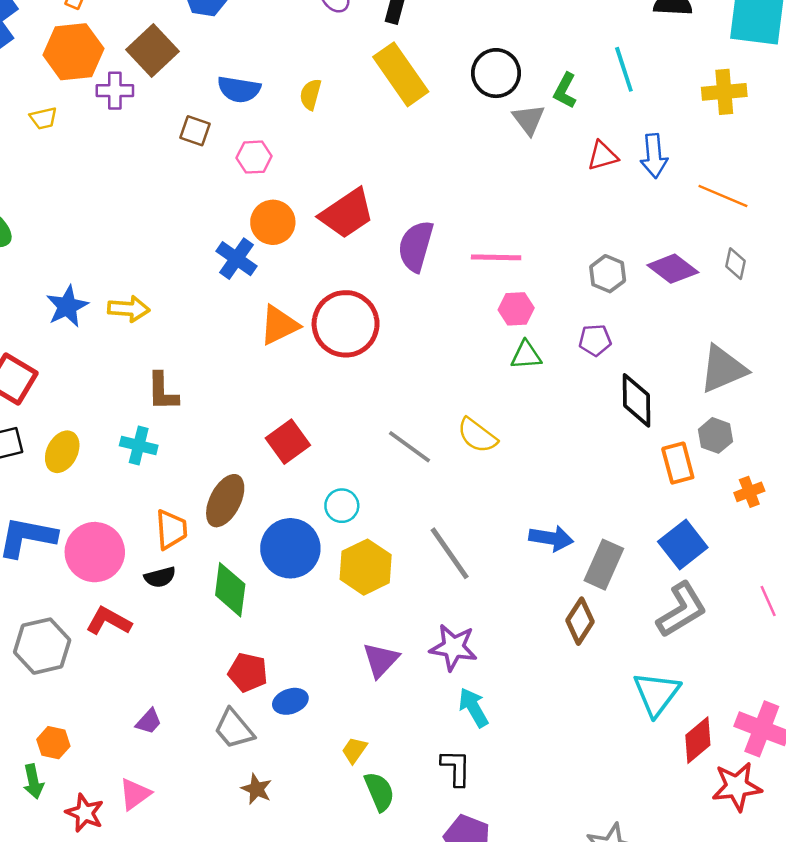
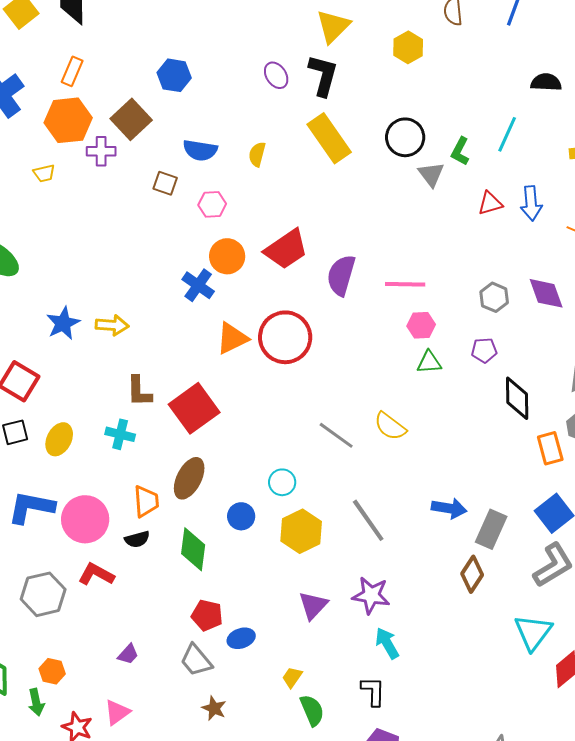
cyan line: (624, 69) -> (507, 134), turned 42
purple diamond: (673, 269) -> (546, 293), turned 33
red square: (288, 442) -> (194, 408), moved, size x1.4
blue circle: (290, 548) -> (241, 516), size x0.6

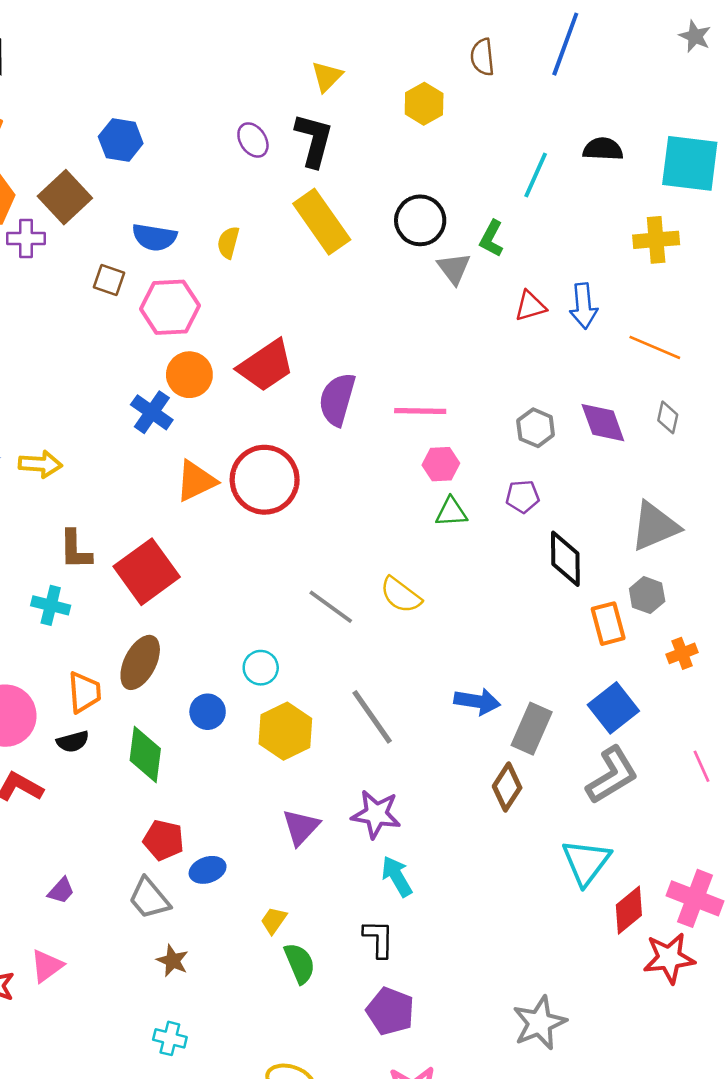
yellow triangle: (333, 26) -> (327, 76), size x0.7
cyan line: (507, 134) -> (536, 175), moved
pink hexagon: (212, 204) -> (170, 307), size x1.6

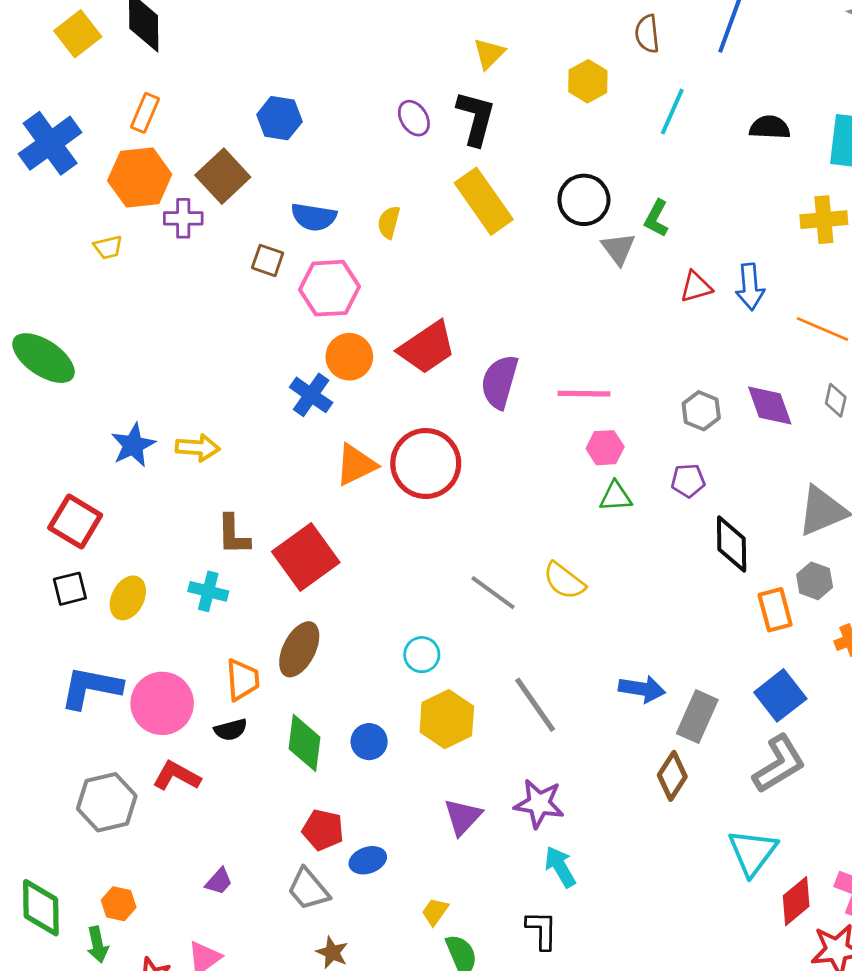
cyan line: (536, 175) -> (672, 112), moved
blue circle: (208, 712) -> (369, 742), moved

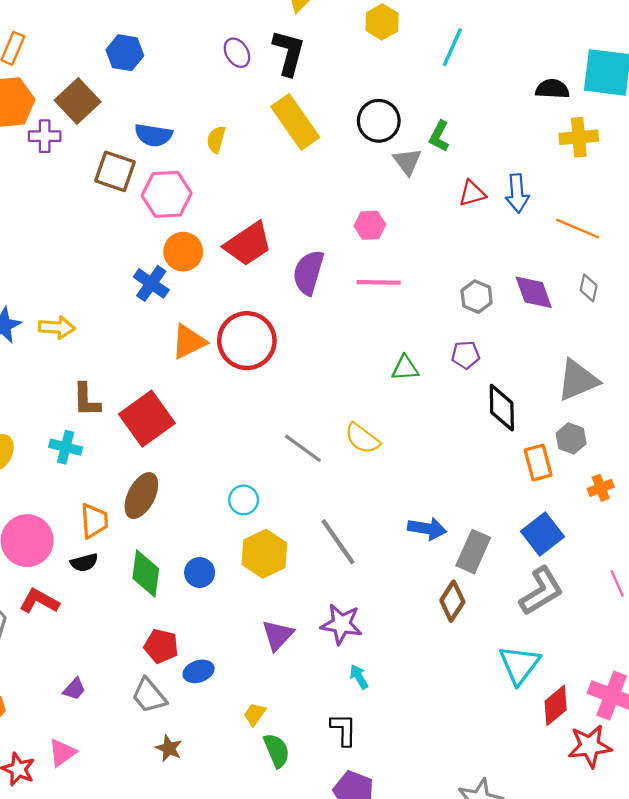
black semicircle: (770, 127) -> (552, 89), moved
brown square: (268, 260) -> (115, 171), size x1.5
pink hexagon: (605, 448) -> (370, 225), moved
cyan arrow: (560, 867) -> (359, 677), size x0.7

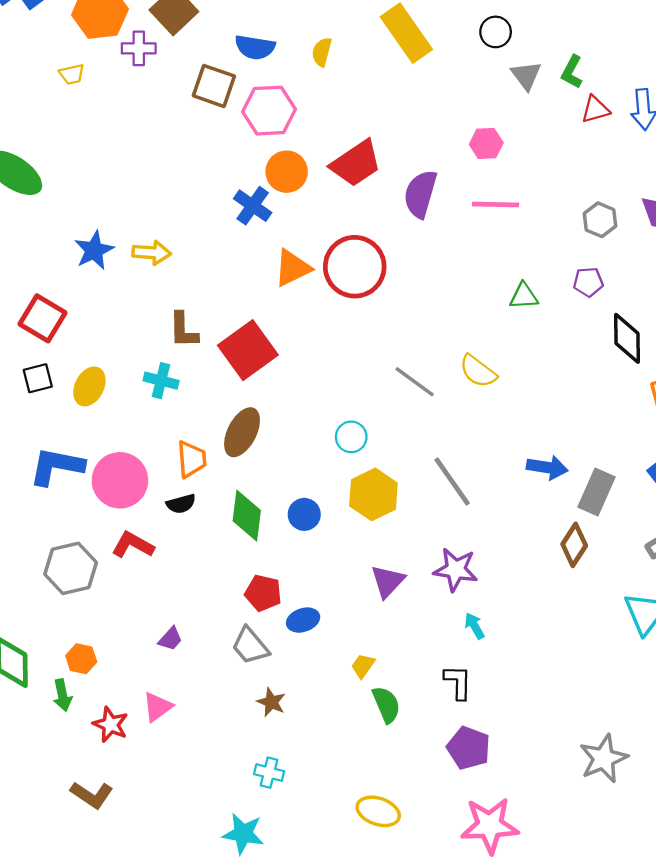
black circle: (379, 121) -> (496, 32), size x0.7
green L-shape: (439, 136) -> (572, 72), moved

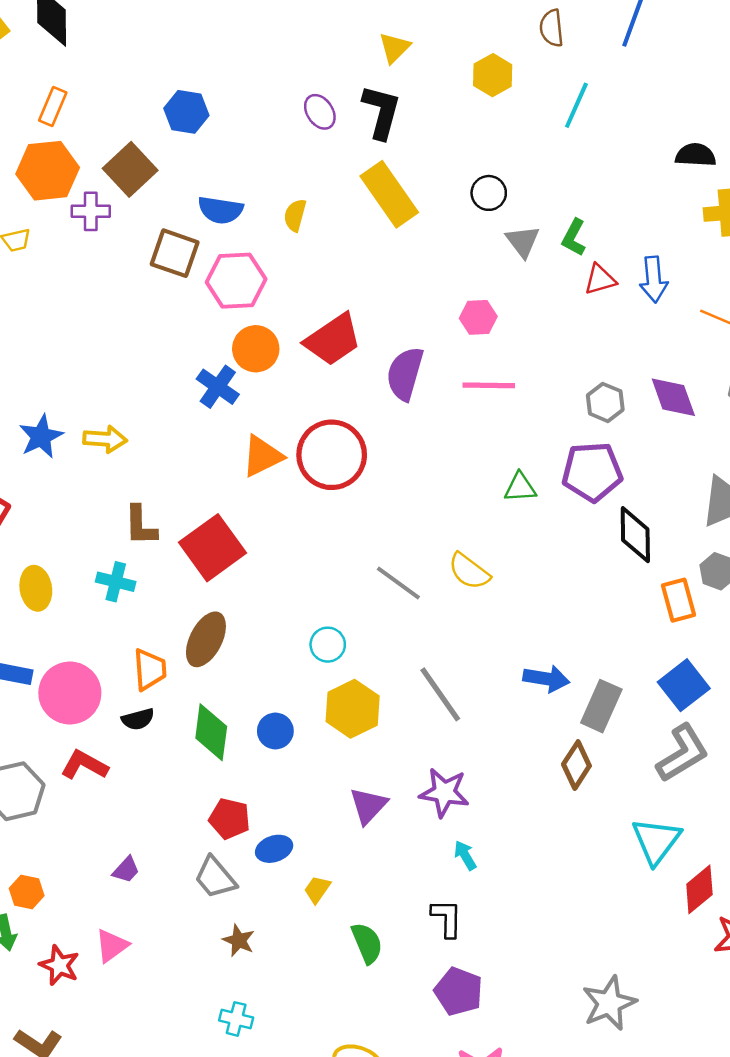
purple pentagon: (588, 282) -> (592, 472), size x1.8
yellow ellipse: (89, 386) -> (36, 588), turned -36
yellow trapezoid: (363, 666) -> (317, 889), moved

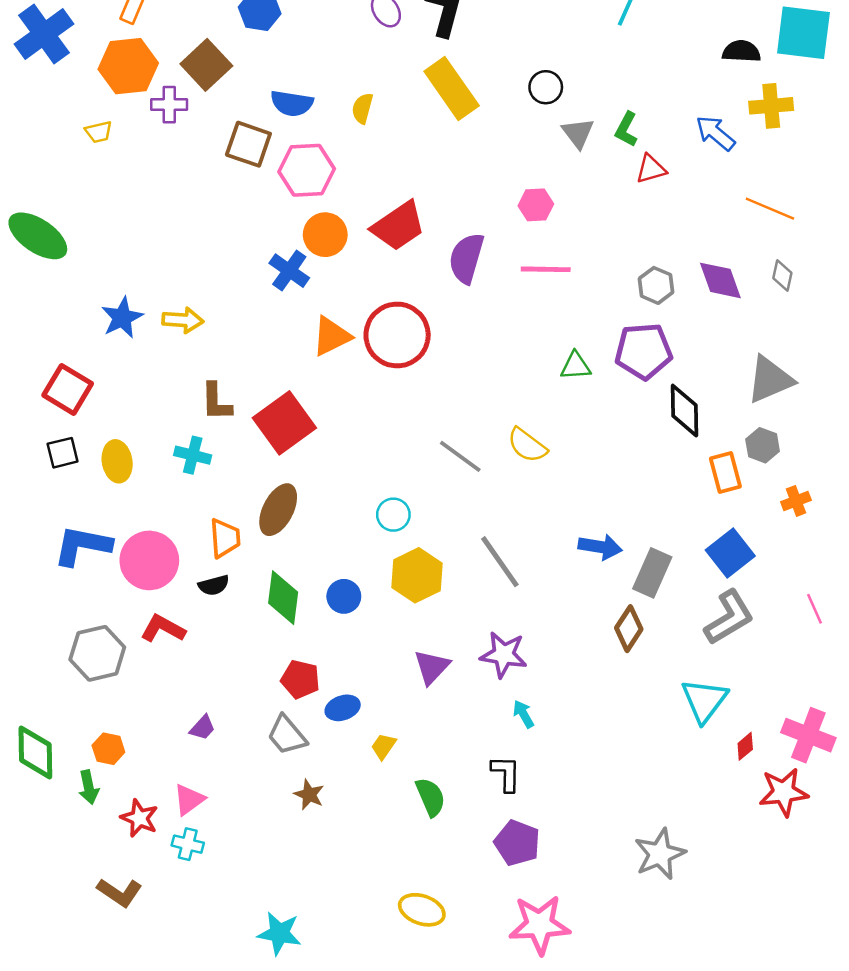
blue arrow: (654, 279) -> (715, 133), moved, turned 135
red diamond: (699, 889) -> (745, 746), size x0.6
cyan cross: (236, 1019) -> (188, 844), moved

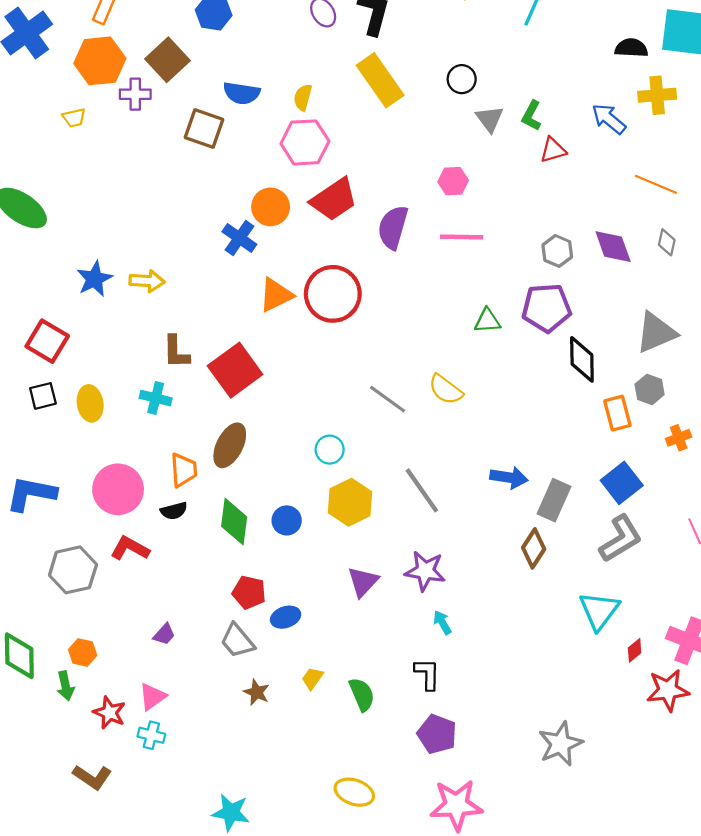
pink hexagon: (307, 170) -> (305, 142), moved
blue L-shape: (82, 546) -> (31, 494), moved
yellow trapezoid: (383, 746) -> (312, 678), moved

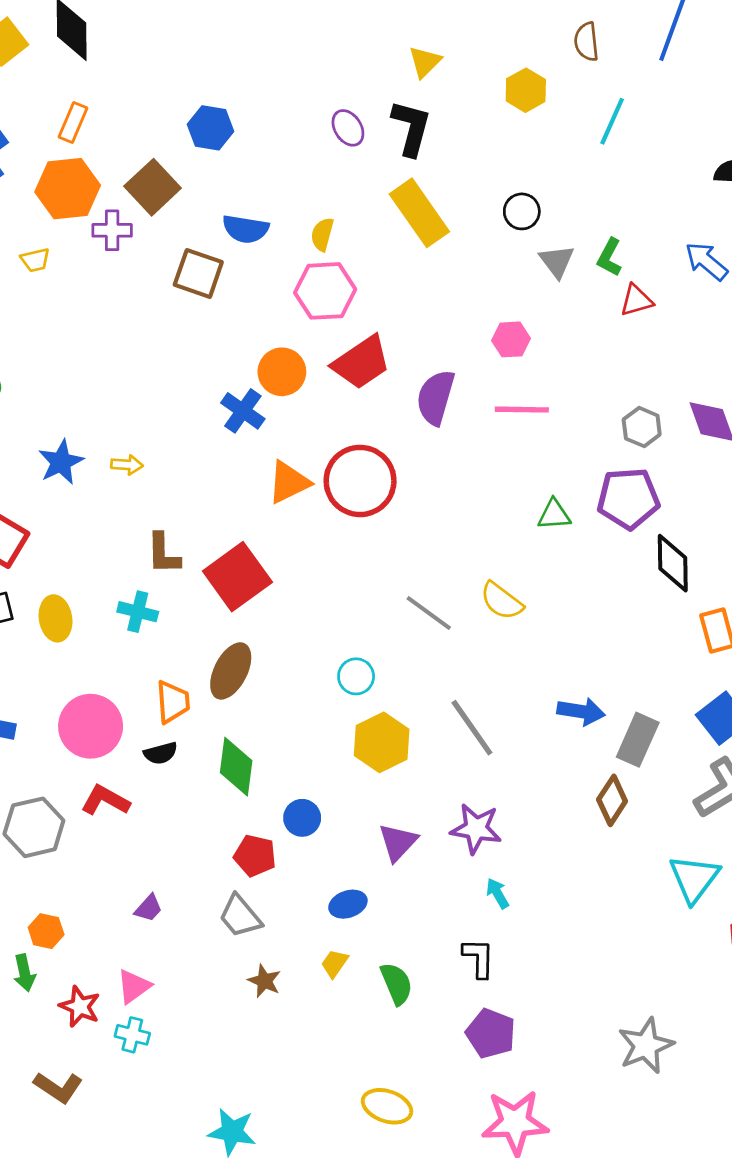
yellow arrow: (147, 281) -> (127, 465), size x0.7
blue circle: (287, 520) -> (302, 818), moved
blue ellipse: (286, 617) -> (348, 904), moved

